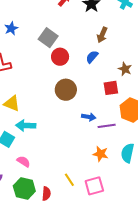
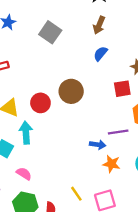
brown arrow: (102, 35) -> (99, 25), moved
red circle: (60, 57) -> (40, 103), moved
blue arrow: (89, 117) -> (98, 145), moved
cyan arrow: (26, 126) -> (26, 133), turned 84

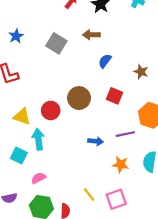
brown arrow: (99, 25) -> (91, 35), moved, turned 70
red square: (122, 89) -> (114, 96), moved, turned 35
blue arrow: (98, 145) -> (96, 141), moved
pink semicircle: (24, 174) -> (39, 178), turned -56

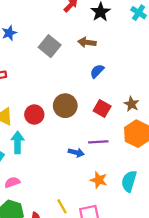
brown star: (141, 72) -> (132, 104), moved
purple line: (125, 134) -> (98, 142), moved

